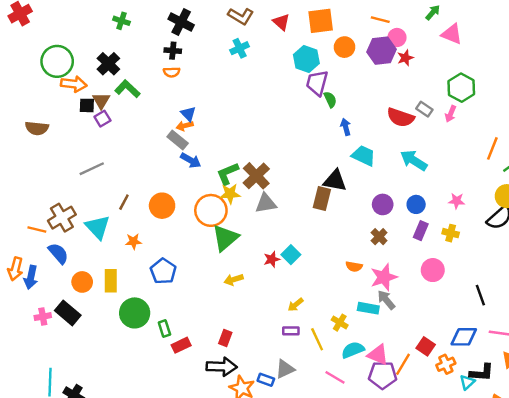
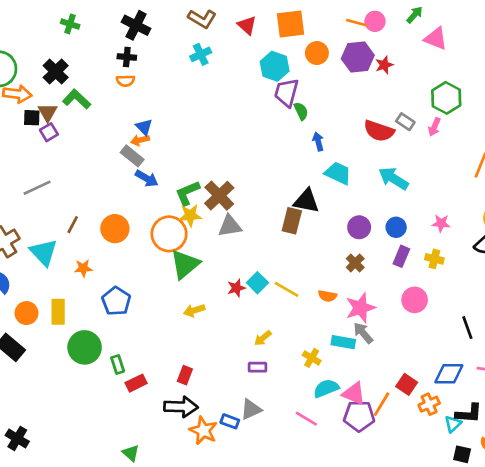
pink circle: (397, 38) -> (375, 21), moved
yellow line: (317, 339) -> (287, 289), moved, turned -35

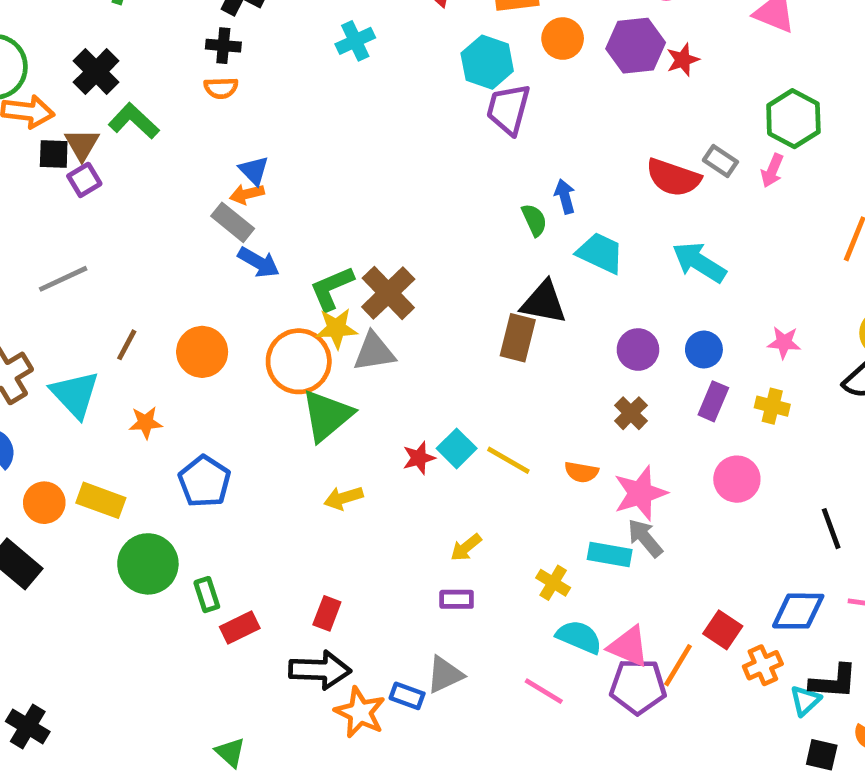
green semicircle: (301, 111) -> (534, 220), moved
gray triangle: (230, 226) -> (374, 352), moved
yellow rectangle: (58, 312) -> (101, 500), turned -70
cyan semicircle: (326, 388) -> (579, 637), turned 45

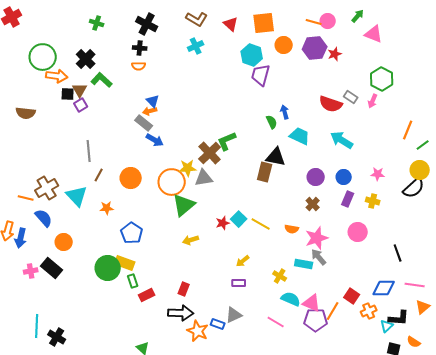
gray line: (63, 279) -> (89, 151), moved, turned -70
green L-shape: (332, 288) -> (227, 141), moved
yellow rectangle: (101, 500) -> (125, 263), moved

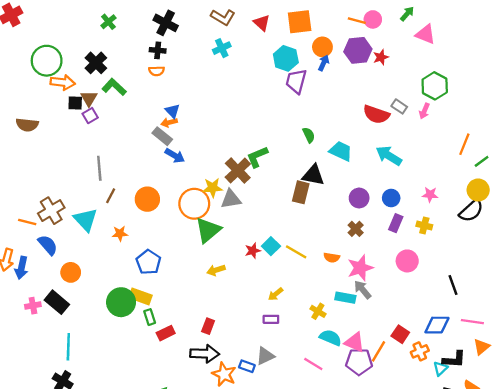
green cross: (97, 23) -> (108, 22), turned 32
blue arrow: (285, 112) -> (324, 63), moved, turned 40
cyan line: (37, 326) -> (68, 347), moved

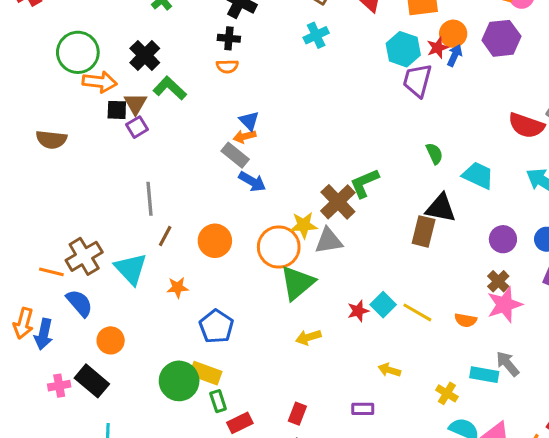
red star: (381, 57) -> (438, 48), moved
pink star: (360, 268) -> (505, 305), moved
yellow arrow: (276, 294) -> (389, 370), turned 56
purple rectangle: (271, 319) -> (363, 409), moved

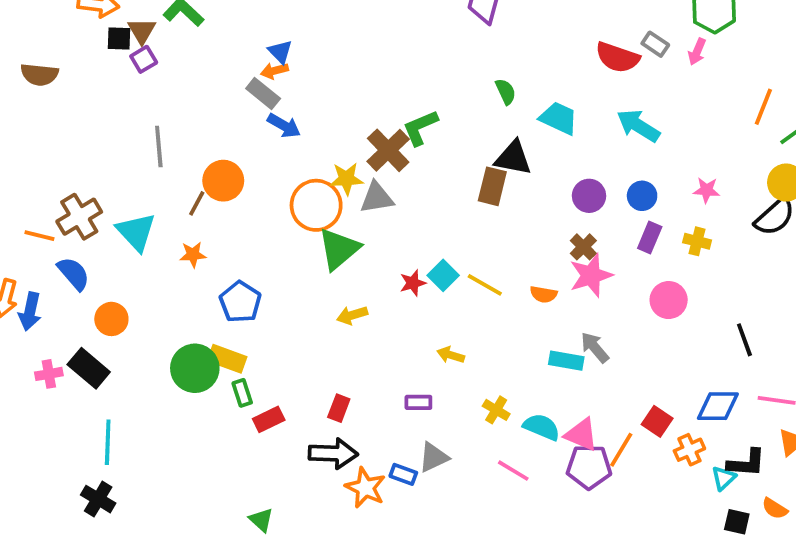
brown line: (165, 236) -> (197, 203), moved
orange circle: (215, 241) -> (223, 181), moved
yellow cross: (447, 393) -> (496, 410), moved

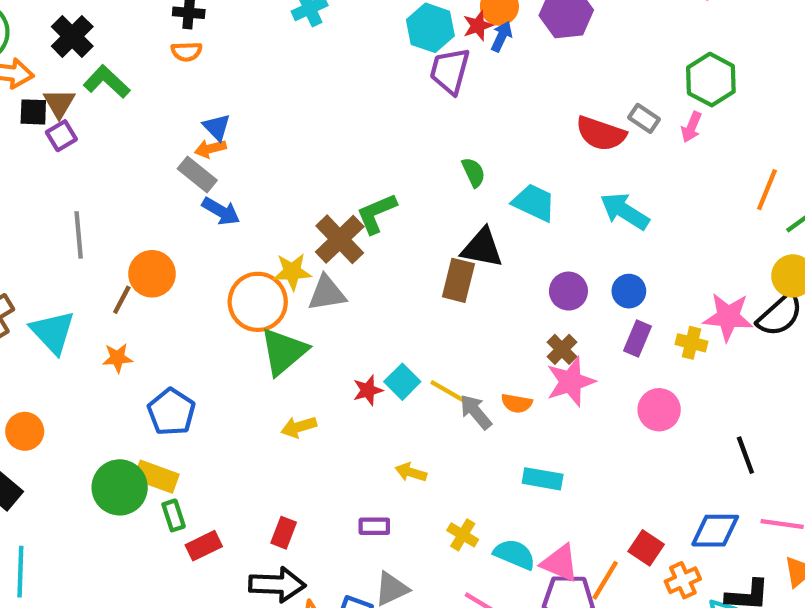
pink star: (707, 190) -> (728, 317), moved, size x1.6
gray arrow: (595, 347) -> (476, 412), moved

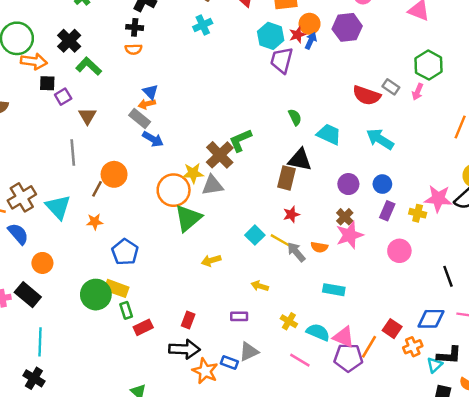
brown triangle: (59, 103) -> (87, 116), moved
red star: (368, 390) -> (291, 214), moved
yellow arrow: (299, 427) -> (211, 261), moved

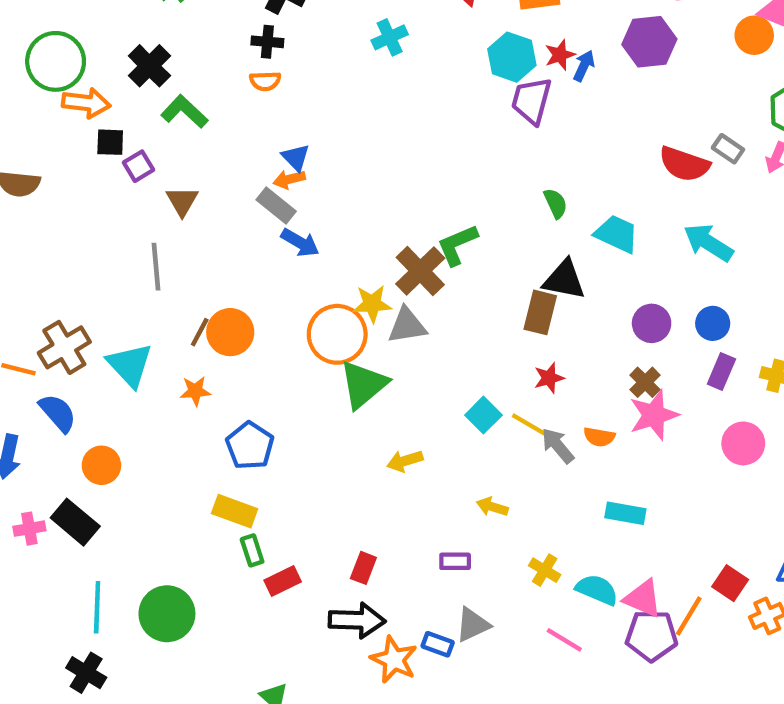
orange circle: (310, 24) -> (754, 35), moved
orange circle: (114, 174) -> (230, 332), moved
green circle: (96, 295) -> (167, 614), moved

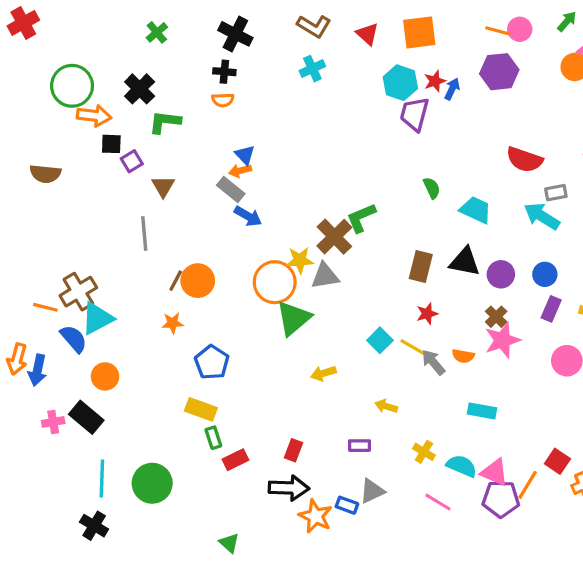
green L-shape: (184, 112) -> (165, 122), turned -36
gray rectangle: (728, 149) -> (556, 193), moved, turned -45
black triangle: (564, 280) -> (465, 262), moved
cyan triangle: (130, 365) -> (97, 318), moved, turned 45

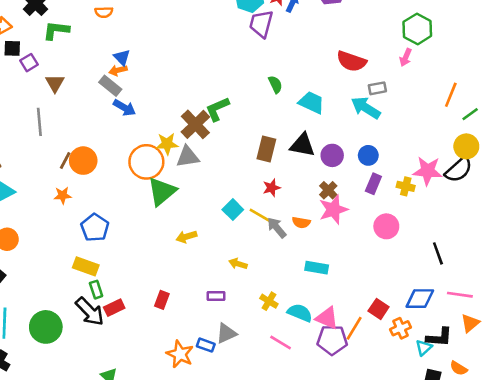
black arrow: (289, 488) -> (90, 311), moved, turned 44

